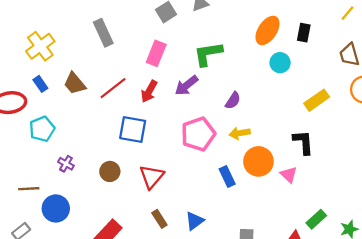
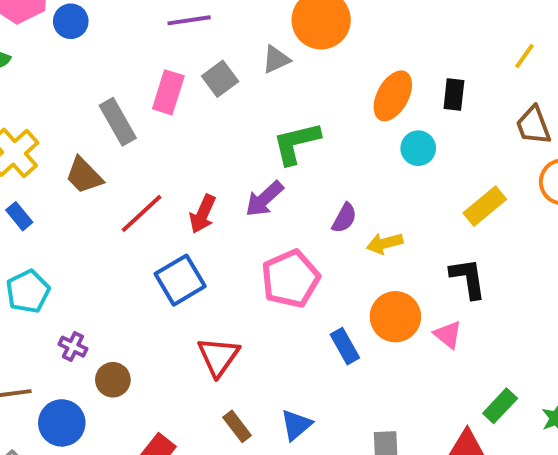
pink rectangle: (156, 53) -> (168, 92), moved
brown trapezoid: (75, 83) -> (84, 176), moved
blue square: (133, 129) -> (180, 280), turned -36
yellow arrow: (240, 133) -> (385, 243), moved
brown circle: (110, 171) -> (113, 380), moved

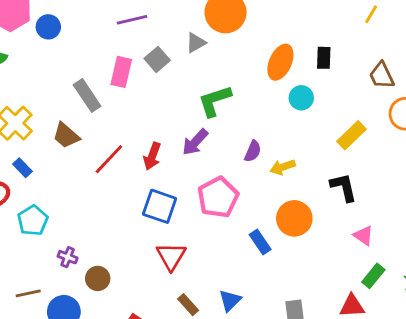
yellow line: (525, 56) -> (371, 14), moved
blue square: (180, 280) -> (160, 206), moved, turned -36
pink triangle: (448, 335) -> (363, 236), moved

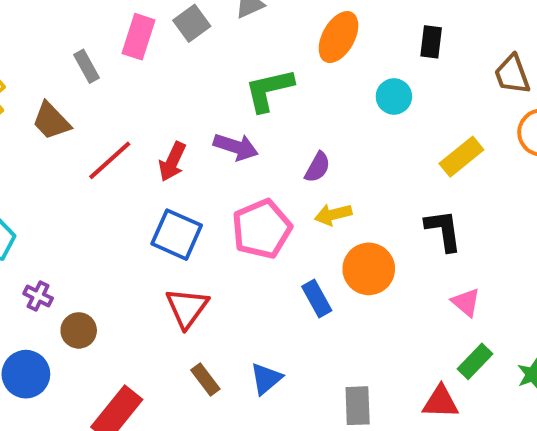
orange ellipse: (280, 62) -> (338, 37), moved
gray rectangle: (87, 95) -> (86, 66), size x0.7
purple arrow: (195, 142) -> (236, 147), turned -120
yellow arrow: (283, 167) -> (333, 215), moved

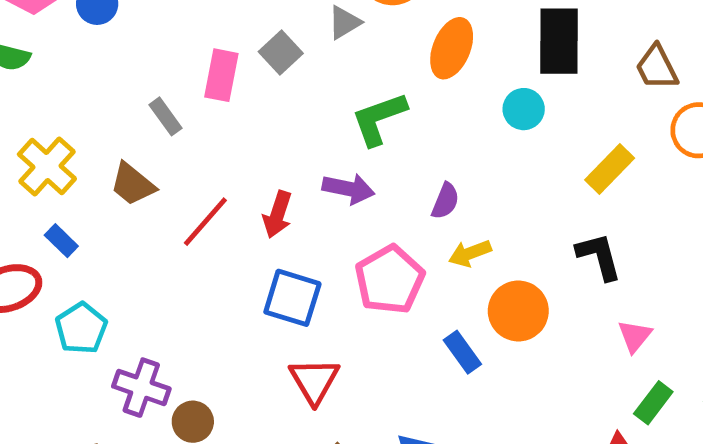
black rectangle: (431, 42) -> (559, 41), size x1.8
purple cross: (38, 296) -> (141, 388), size x1.6
pink triangle: (466, 302) -> (635, 336), turned 36

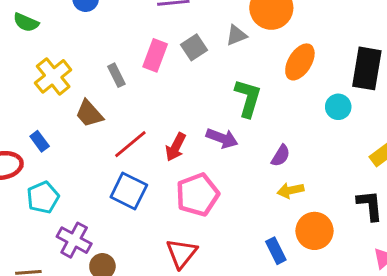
green L-shape: (379, 119) -> (248, 98), turned 117
yellow cross: (47, 167) -> (53, 76), moved
pink pentagon: (390, 280) -> (197, 195), moved
blue square: (292, 298) -> (129, 191), moved

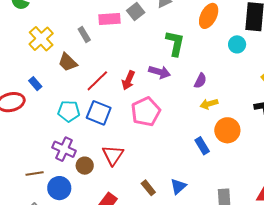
pink rectangle: (155, 55) -> (110, 19), turned 70
cyan pentagon: (43, 197) -> (69, 111), moved, turned 30
red triangle: (182, 253) -> (113, 155), moved

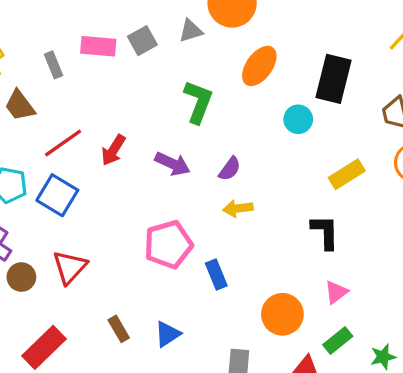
purple arrow: (160, 72) -> (172, 164), moved
pink pentagon: (146, 112) -> (168, 245), moved
orange circle: (227, 130) -> (282, 314), moved

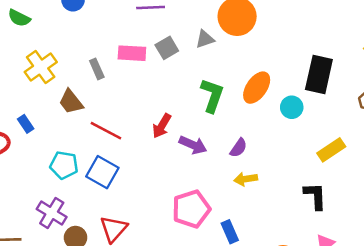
orange ellipse: (259, 66) -> (257, 88), moved
red line: (63, 143) -> (106, 131), turned 64
red arrow: (113, 150) -> (162, 126), moved

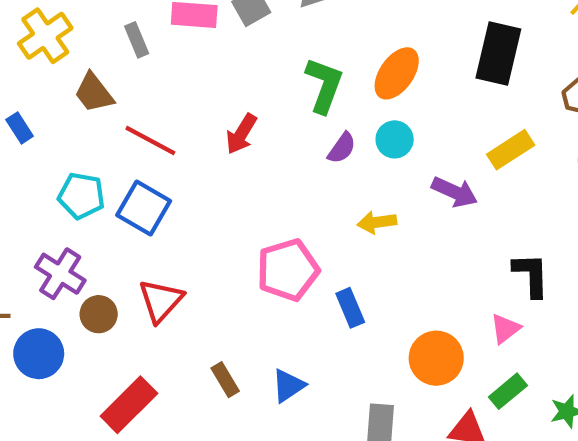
cyan circle: (292, 107) -> (395, 139), moved
purple arrow: (193, 145) -> (455, 192), moved
purple semicircle: (238, 148) -> (342, 148), moved
yellow rectangle: (331, 150) -> (511, 150), moved
black L-shape: (315, 196) -> (531, 275), moved

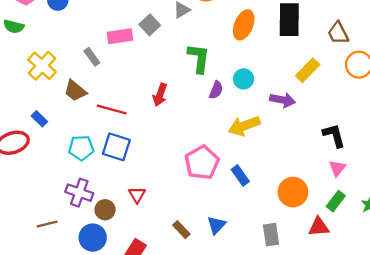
orange ellipse: (397, 73) -> (244, 25), moved
yellow arrow: (377, 222) -> (244, 126), size x1.5
red triangle: (161, 301) -> (137, 195), size x0.7
pink triangle: (505, 329) -> (337, 168), moved
blue circle: (39, 354) -> (93, 238), moved

